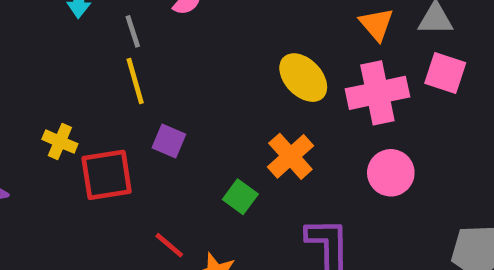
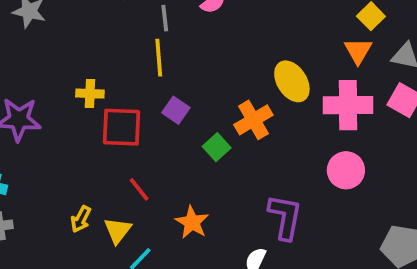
yellow cross: (60, 142) -> (90, 94), turned -32
orange cross: (290, 156) -> (253, 120), moved
green square: (240, 197) -> (217, 147), moved
red line: (169, 245) -> (139, 189), moved

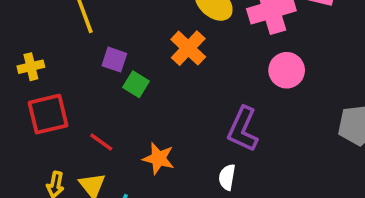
red square: (121, 127) -> (48, 114), moved
green square: (217, 147) -> (136, 84), moved
purple L-shape: (285, 217) -> (243, 129), turned -150

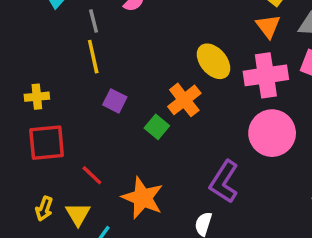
pink circle: (287, 70) -> (272, 133), size x1.4
green square: (136, 84) -> (157, 127), moved
orange star: (158, 159) -> (143, 198), size x1.4

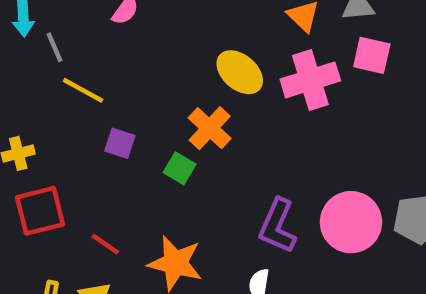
gray line: (94, 21) -> (54, 47), moved
yellow line: (93, 57) -> (83, 90), turned -40
pink circle: (272, 133) -> (351, 222), moved

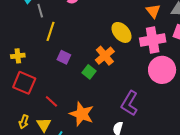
yellow line: (83, 90) -> (50, 31), turned 72
red square: (40, 211) -> (24, 83), turned 30
pink circle: (351, 222) -> (162, 70), moved

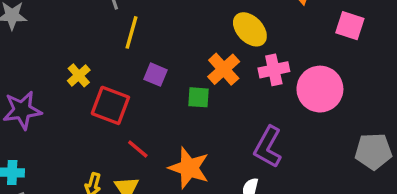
pink cross: (153, 40) -> (274, 70), moved, size x0.7
yellow cross: (18, 56) -> (79, 75), turned -32
green square: (89, 72) -> (198, 97), turned -32
red square: (24, 83) -> (110, 105), moved

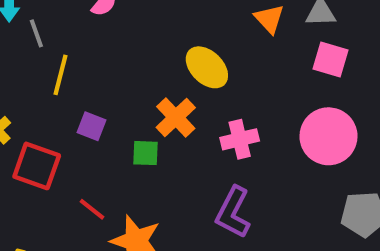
pink cross: (274, 70) -> (240, 139), moved
pink circle: (320, 89) -> (328, 136), moved
red line: (138, 149) -> (92, 209), moved

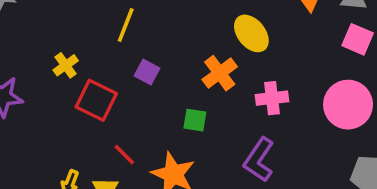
green square: (145, 153) -> (195, 120), moved
red line: (92, 209) -> (124, 155), moved

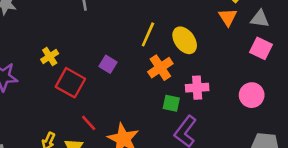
yellow line: (126, 25) -> (148, 34), moved
pink circle: (348, 105) -> (252, 95), size x0.7
green square: (195, 120) -> (171, 103), moved

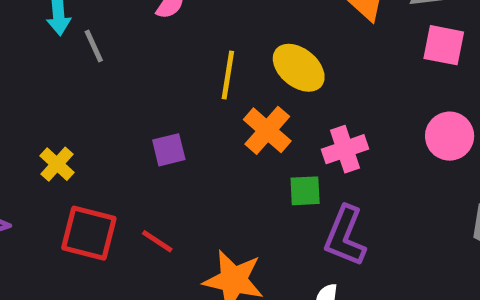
purple square: (108, 64) -> (169, 150), turned -30
red square: (70, 83) -> (89, 233), moved
red line: (89, 123) -> (157, 241), moved

